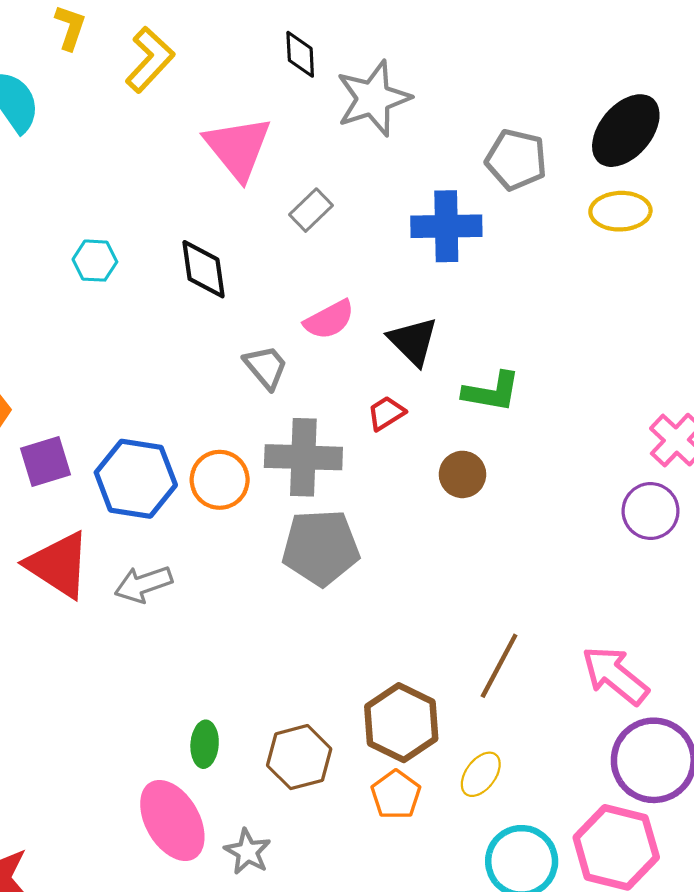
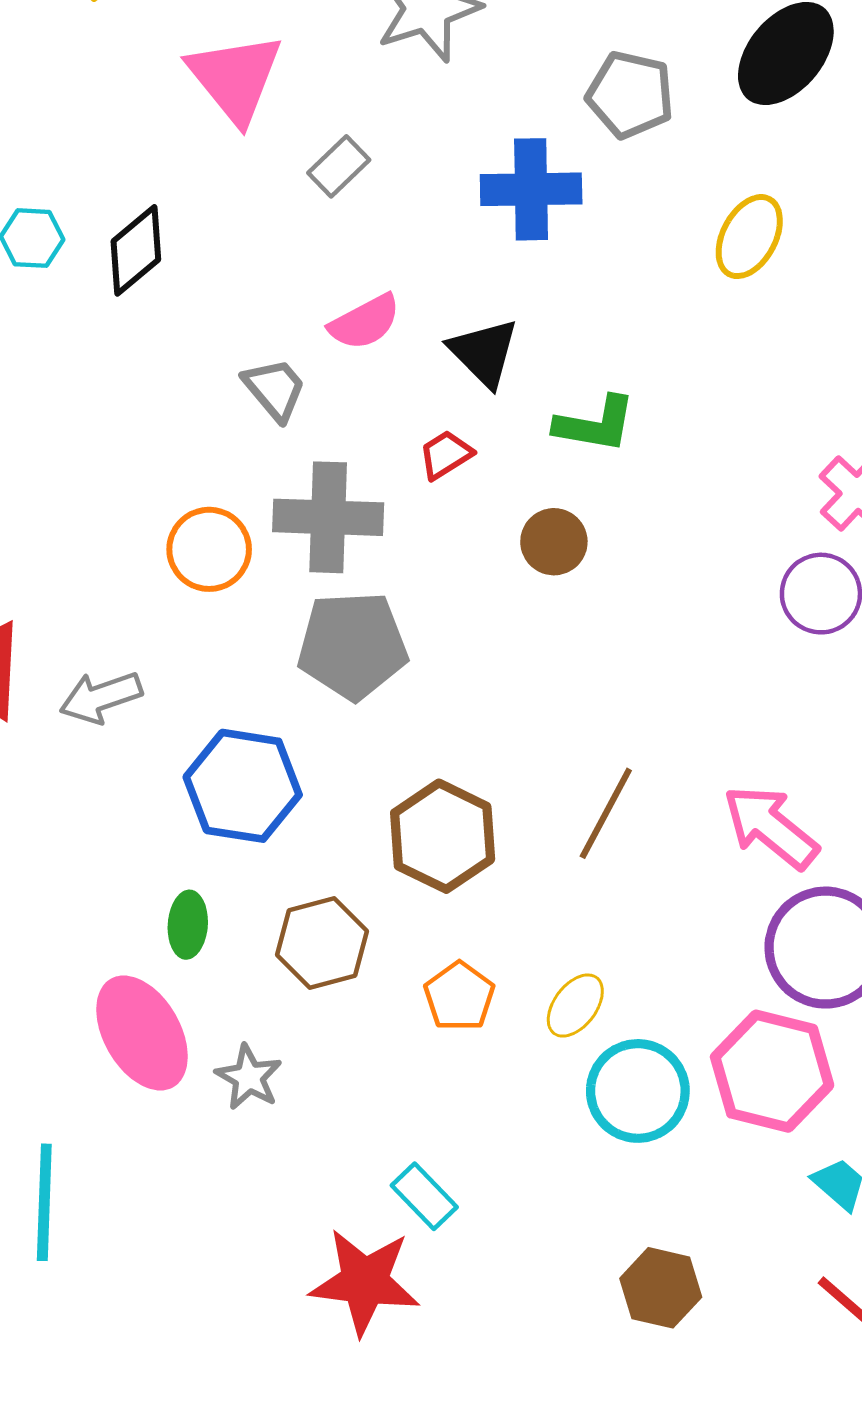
yellow ellipse: (620, 211) -> (749, 237), moved, turned -60
black diamond: (204, 269) -> (136, 250), moved, turned 58
blue hexagon: (136, 479) -> (243, 786), moved
brown hexagon: (401, 723) -> (443, 836), moved
yellow ellipse: (481, 774) -> (575, 1006), moved

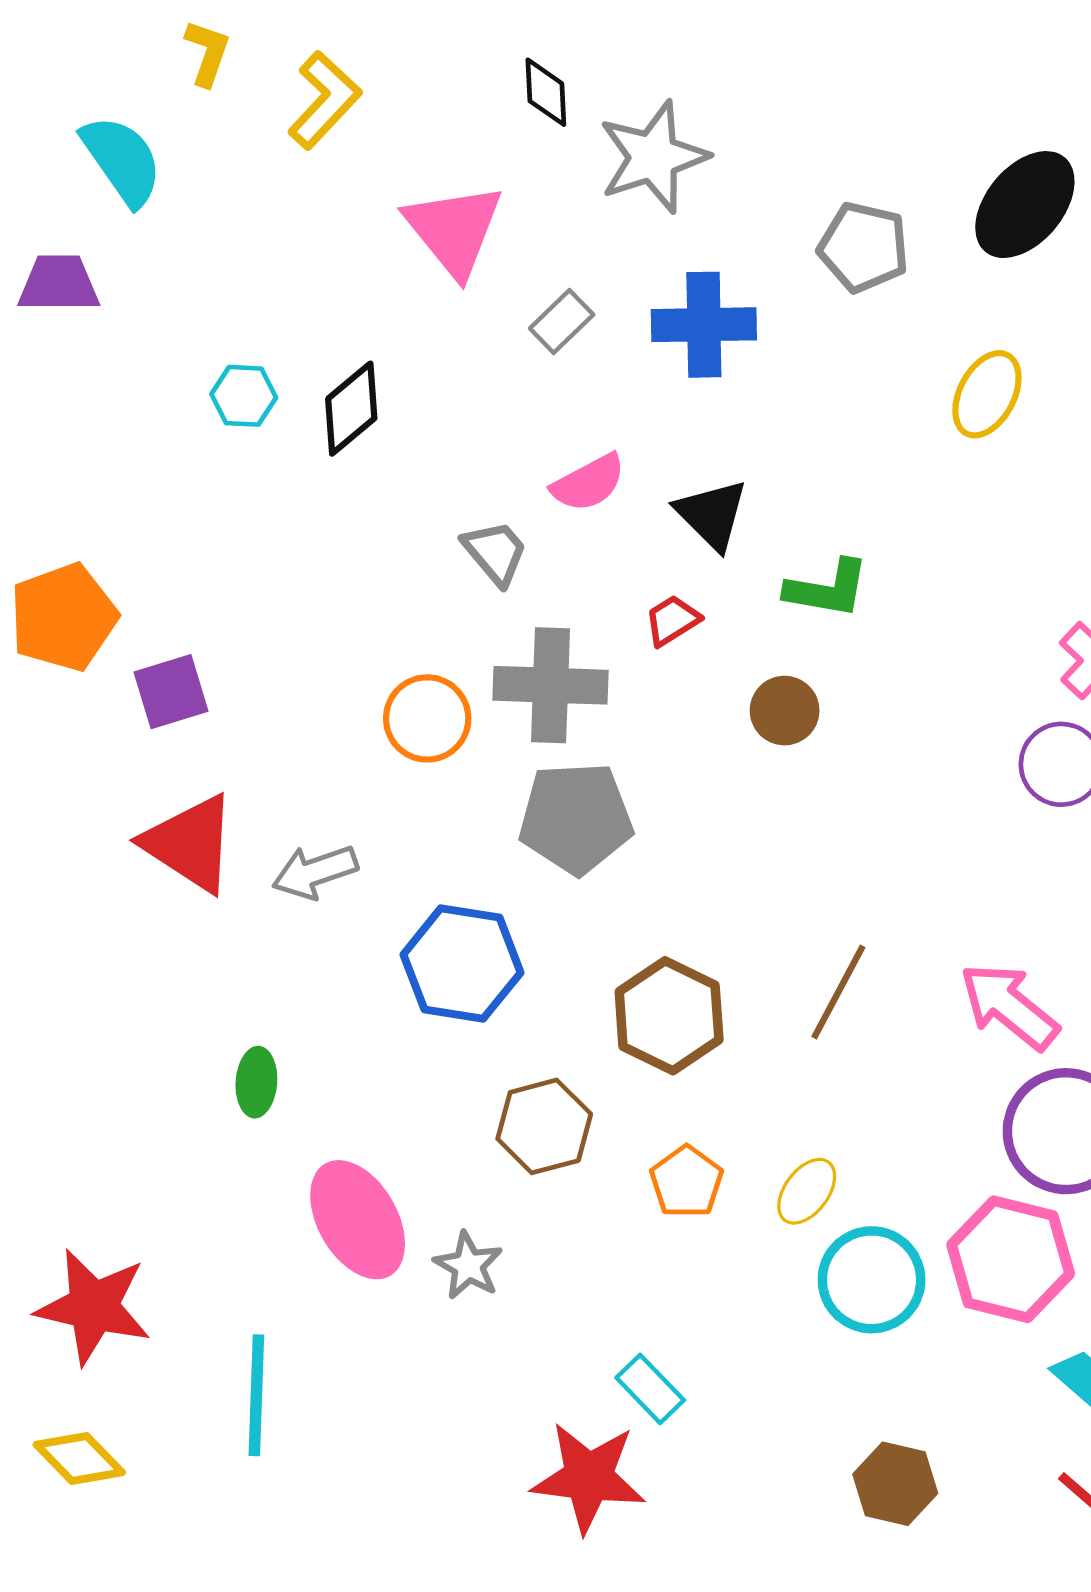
blue cross: (531, 189) -> (704, 325), moved
green ellipse: (188, 925) -> (256, 1082), moved

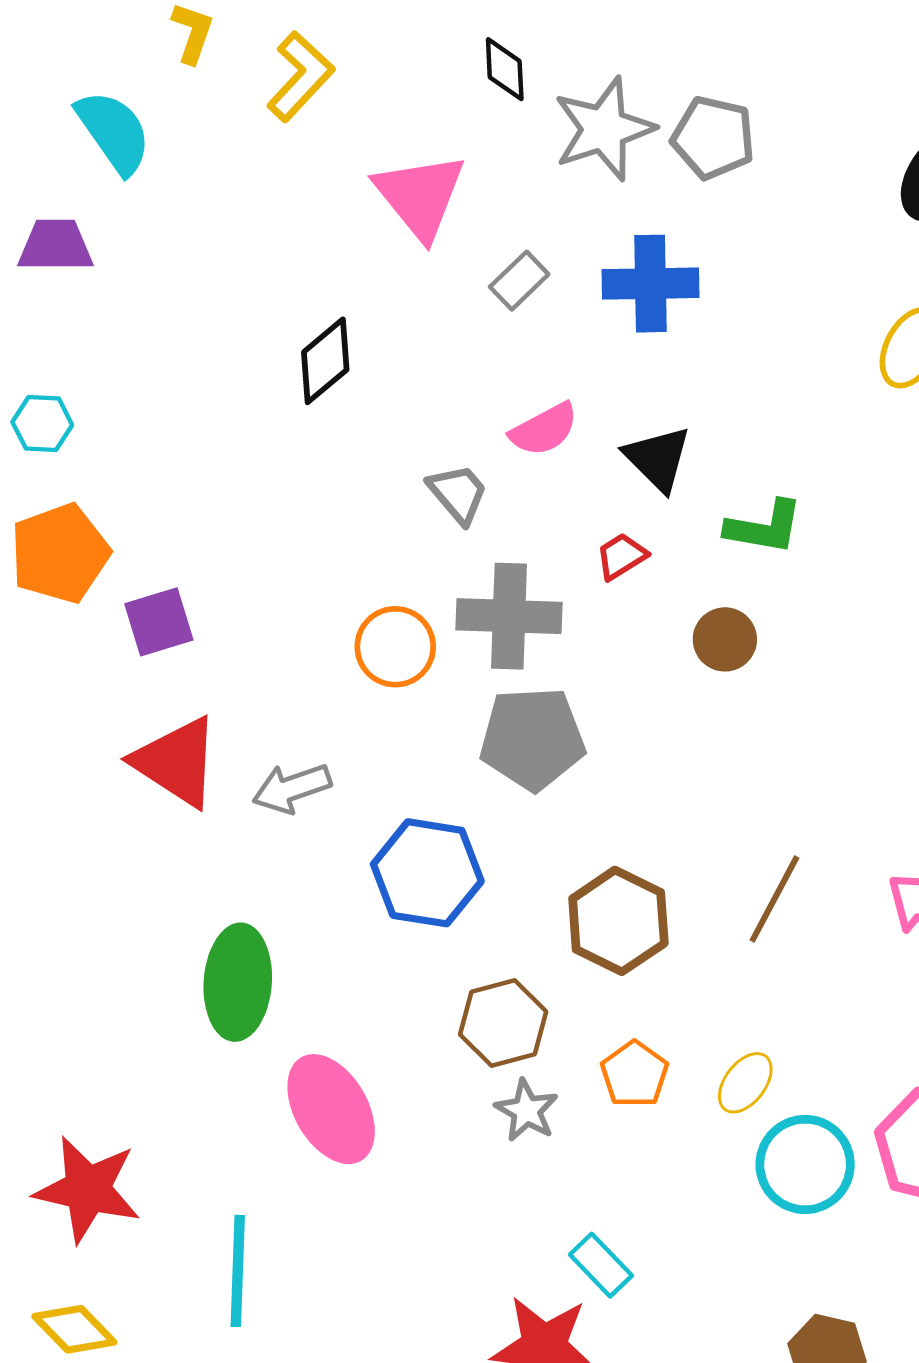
gray pentagon: (864, 247) -> (713, 138), moved
cyan hexagon: (244, 396) -> (42, 424), moved
green ellipse: (256, 1082) -> (238, 982), size x1.8
gray star: (468, 1266) -> (527, 1111), moved

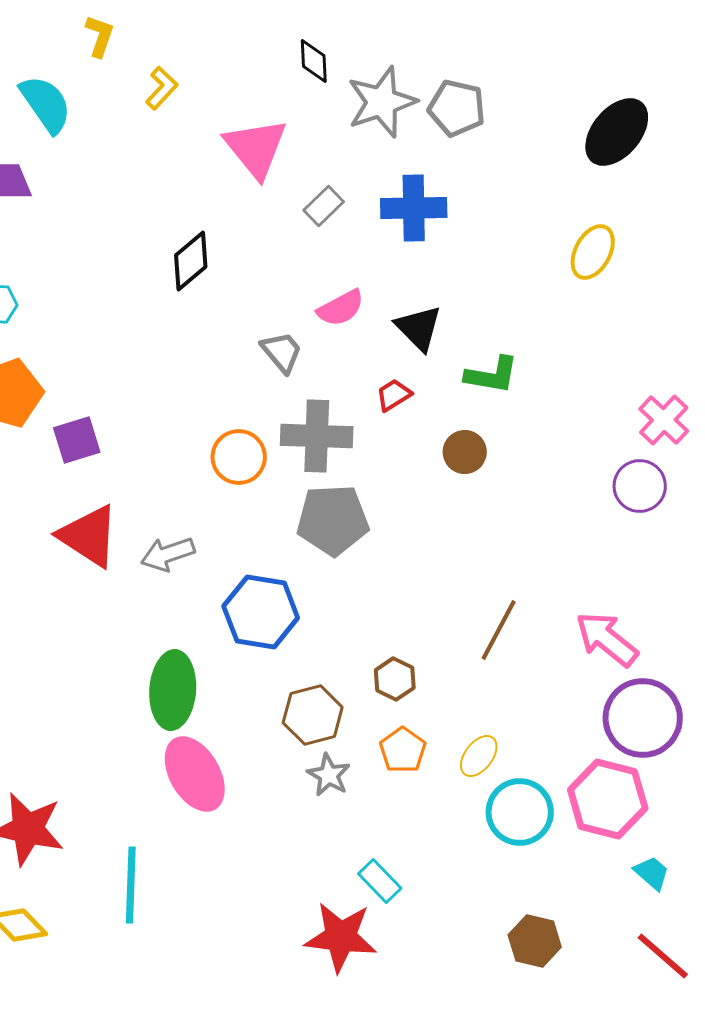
yellow L-shape: (300, 76) -> (162, 88), moved, size x0.7
brown hexagon: (618, 921) -> (395, 679), moved, size x0.6
green ellipse: (238, 982) -> (173, 690), moved

